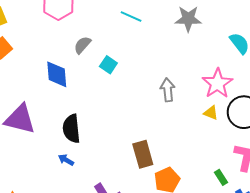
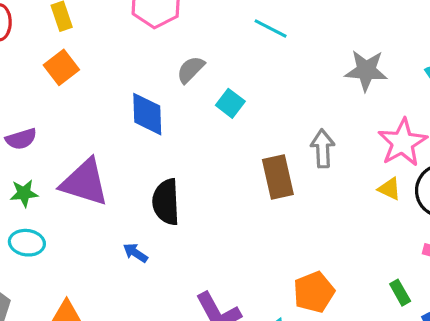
gray star: (188, 19) -> (366, 71), moved
brown rectangle: (143, 154) -> (278, 177), moved
blue arrow: (66, 160) -> (135, 253), moved

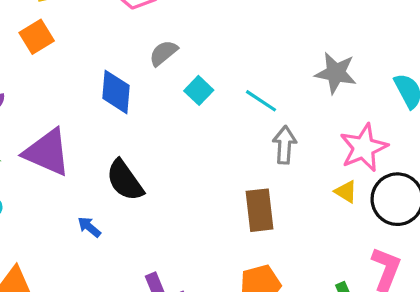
cyan line: (271, 29) -> (261, 101), moved
brown rectangle: (278, 177) -> (260, 210), moved
black semicircle: (166, 202) -> (125, 180), turned -39

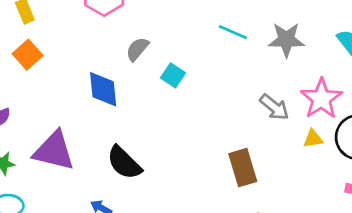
cyan line: (261, 101) -> (233, 32), moved
gray arrow: (285, 145) -> (274, 107), moved, turned 136
yellow triangle: (346, 192) -> (313, 139), turned -30

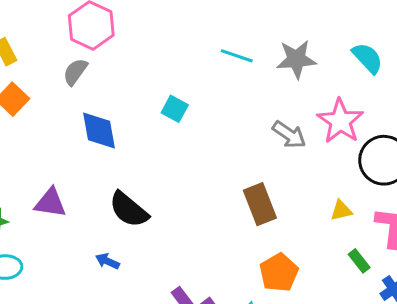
gray semicircle: (137, 49) -> (75, 72), moved
yellow triangle: (313, 139) -> (341, 210), moved
purple triangle: (54, 151) -> (50, 203), size x0.7

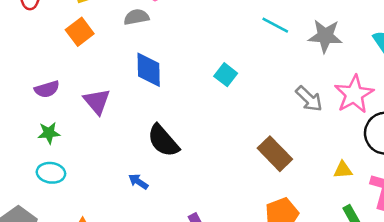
gray semicircle: (75, 72) -> (136, 17), turned 35
cyan square: (175, 109) -> (226, 75), moved
purple triangle: (50, 203) -> (97, 101), moved, turned 32
brown rectangle: (260, 204) -> (275, 154), turned -32

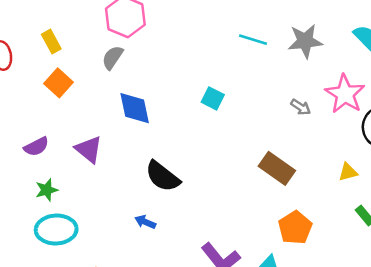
gray semicircle: (136, 17) -> (113, 57), turned -35
gray arrow: (309, 99) -> (301, 107), size x0.7
cyan ellipse: (51, 173) -> (56, 230), size x1.4

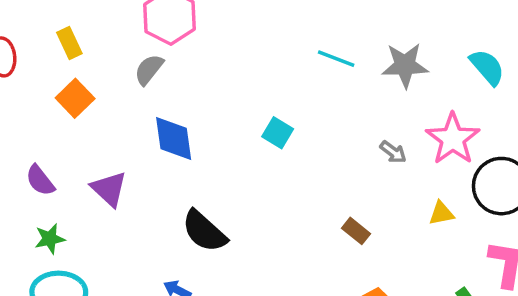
purple semicircle: (36, 147) -> (40, 180), turned 75
brown rectangle: (277, 168) -> (356, 231), size x0.6
yellow triangle: (348, 172) -> (441, 213), moved

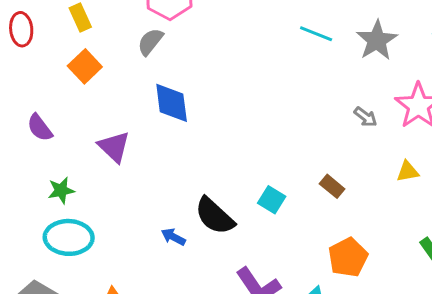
gray star: (405, 65) -> (377, 40), turned -30
cyan square: (278, 133) -> (272, 200), moved
purple semicircle: (40, 180) -> (40, 128), moved
black semicircle: (204, 231) -> (215, 216), moved

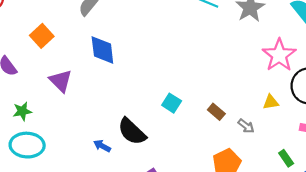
orange square: (85, 66) -> (42, 36), moved
gray arrow: (366, 117) -> (246, 126), moved
cyan square: (272, 200) -> (172, 103), moved

